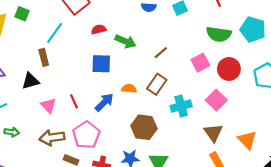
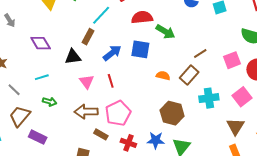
red semicircle: (99, 29) -> (142, 17), size x1.5
brown line: (161, 53) -> (200, 54), moved
brown rectangle: (44, 57) -> (88, 37), turned 35
blue arrow: (104, 102) -> (112, 53), moved

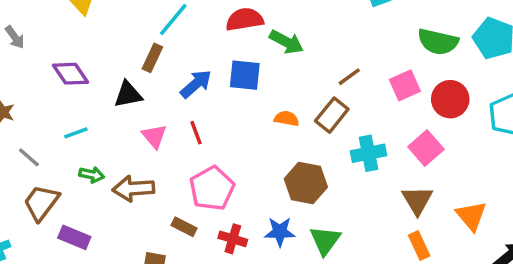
brown arrow: (86, 112) -> (133, 189), moved

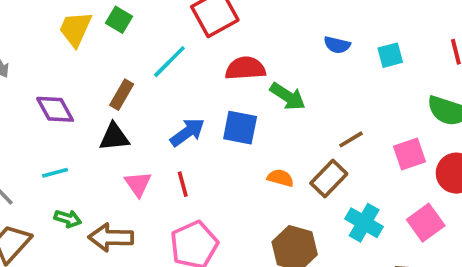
brown rectangle: (152, 58) -> (122, 95), moved
cyan cross: (368, 153) -> (364, 223), turned 36

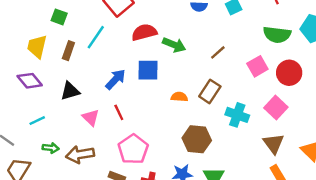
yellow trapezoid: (75, 29) -> (37, 47), moved
brown rectangle: (122, 95) -> (68, 51), moved
brown line: (351, 139) -> (218, 52), moved

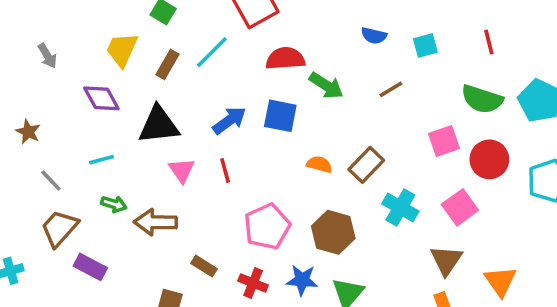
brown line: (218, 52) -> (391, 89), moved
black triangle: (70, 91) -> (159, 125), size x1.4
pink pentagon: (133, 149) -> (267, 226), moved

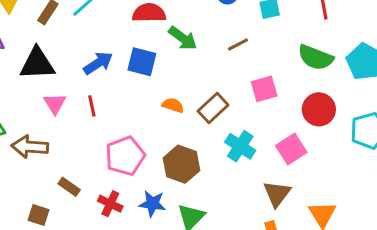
pink square: (444, 141) -> (264, 89), moved

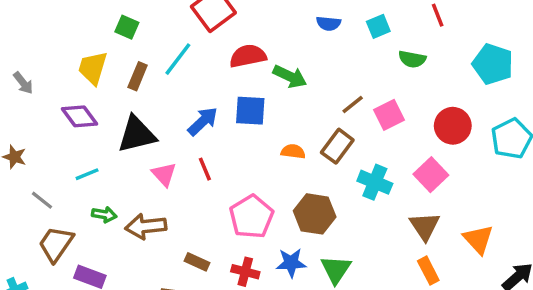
brown line: (238, 45) -> (353, 104), moved
green semicircle: (316, 57) -> (412, 59), moved, size x0.7

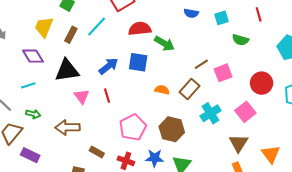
cyan line: (87, 174) -> (28, 85), moved
cyan cross: (375, 182) -> (210, 113), turned 30
green arrow: (104, 215) -> (33, 114), moved

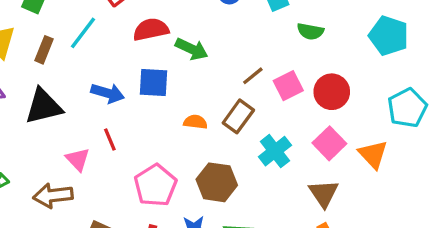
blue arrow: (108, 66) -> (108, 93), turned 60
red circle: (262, 83) -> (332, 92), moved
pink triangle: (82, 96) -> (78, 159), moved
orange triangle: (271, 154) -> (373, 154), moved

